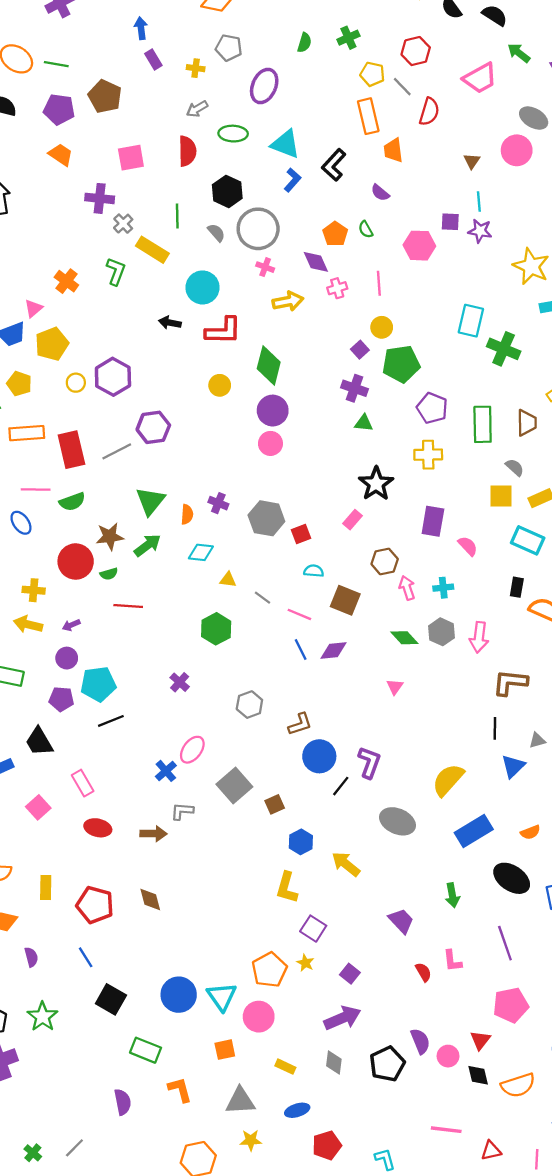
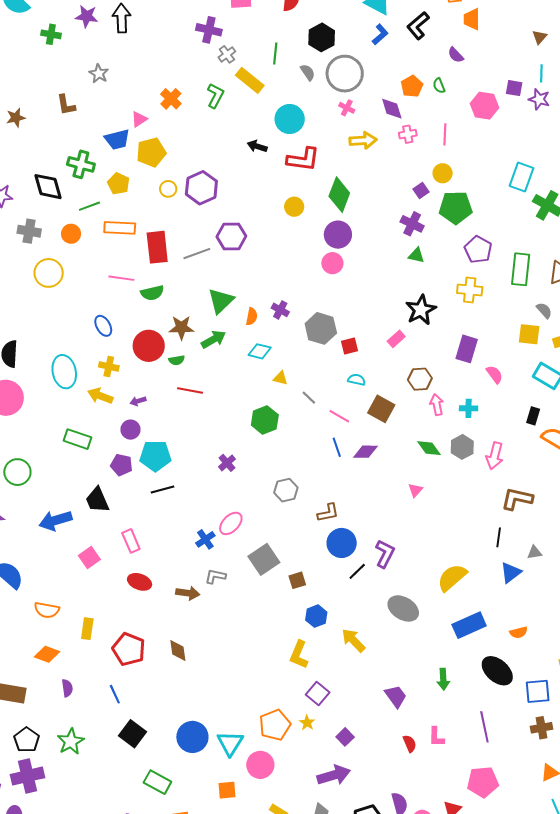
blue ellipse: (21, 523) -> (103, 326), moved

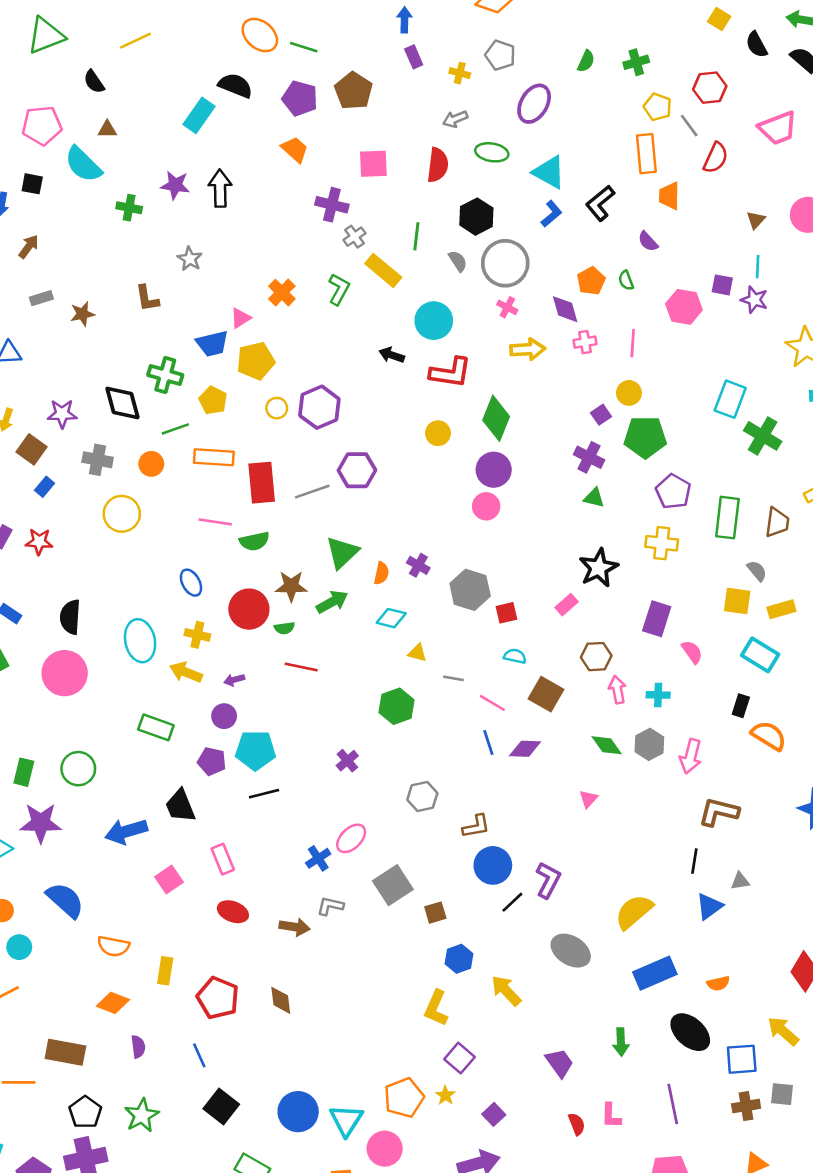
gray line: (309, 398) -> (453, 678), turned -35

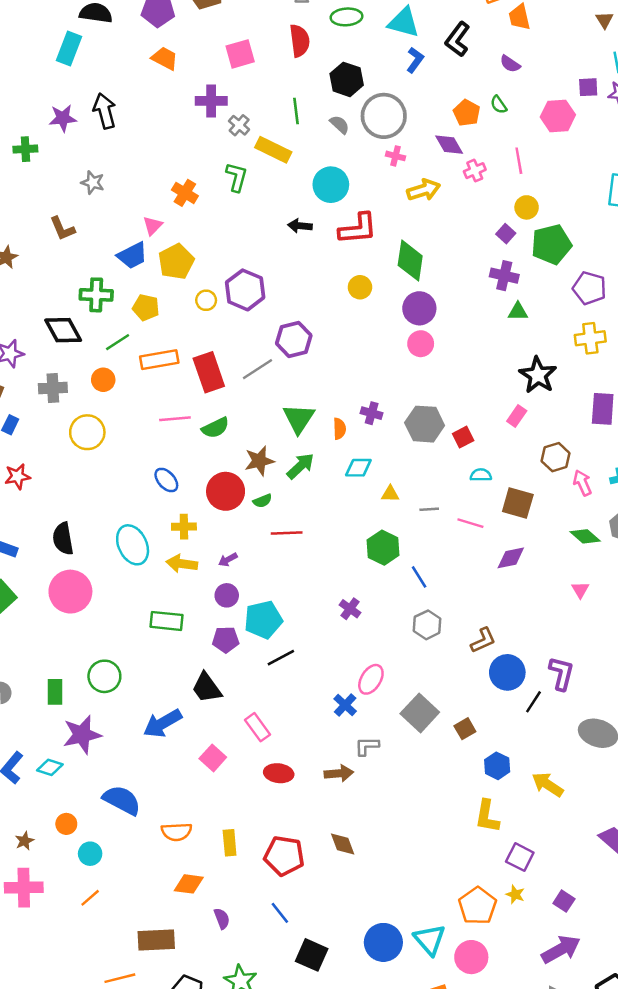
blue line: (488, 743) -> (419, 577), moved

